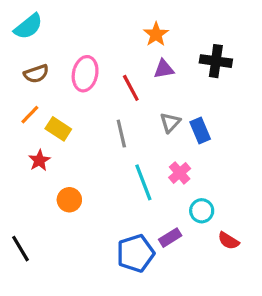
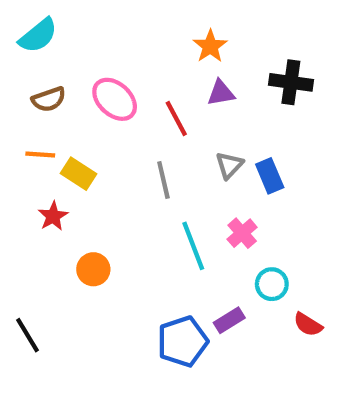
pink ellipse: (85, 74) -> (115, 99), turned -60
orange line: (30, 115) -> (40, 155), turned 50

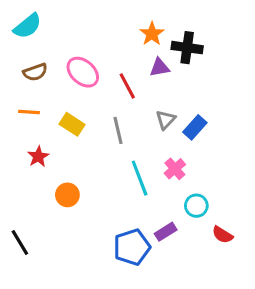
black cross: (291, 82) -> (187, 48), moved
yellow rectangle: (78, 174) -> (72, 124), moved
blue rectangle: (270, 176) -> (195, 127), turned 65

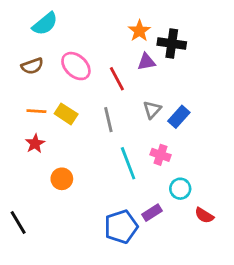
cyan semicircle: (28, 26) -> (45, 24), moved
orange line: (29, 112) -> (36, 111), moved
pink cross: (175, 169) -> (160, 155), turned -30

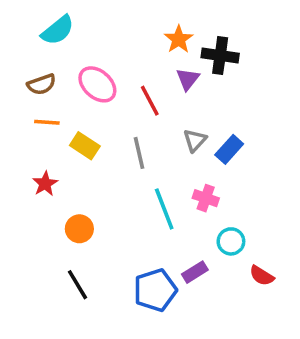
purple triangle: (146, 62) -> (188, 79), turned -42
orange line: (36, 111) -> (47, 122), moved
black line: (18, 222) -> (78, 285), moved

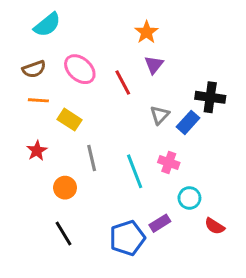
black cross: (220, 56) -> (210, 97), moved
gray line: (139, 153) -> (92, 158), moved

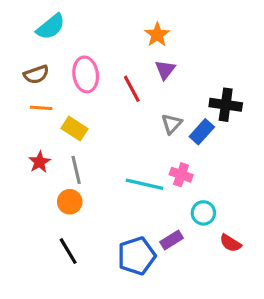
pink ellipse: (80, 69) -> (86, 74), turned 40
gray line: (92, 158) -> (76, 170), moved
cyan line: (135, 171) -> (145, 184), turned -56

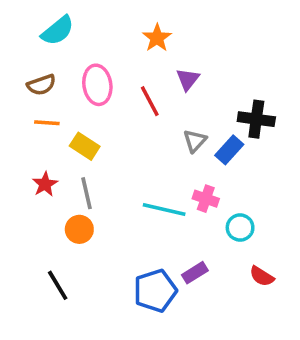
orange star: (157, 35) -> (157, 38), moved
cyan circle: (203, 213) -> (240, 228), moved
black line: (68, 251) -> (58, 285), moved

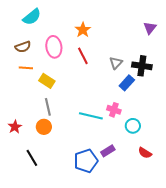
orange star: (157, 38) -> (83, 30), moved
purple triangle: (188, 79) -> (150, 28), moved
gray triangle: (195, 141) -> (116, 63), moved
red star: (45, 184) -> (15, 127), moved

